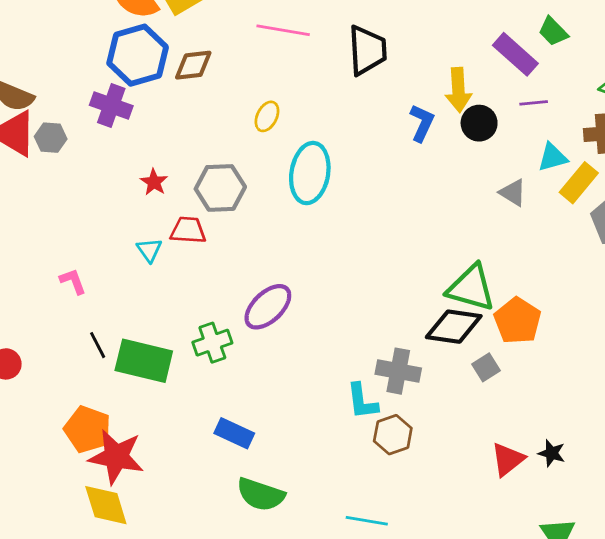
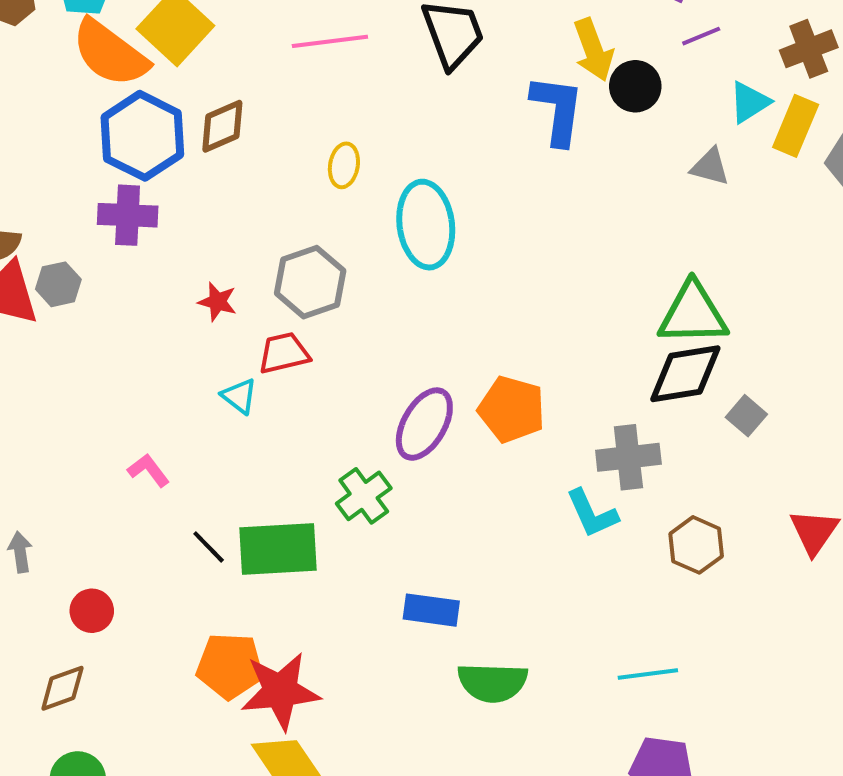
blue L-shape: (422, 123) -> (557, 110), size x1.4
orange pentagon: (518, 321) -> (512, 409), moved
brown hexagon: (393, 435) -> (696, 545), moved

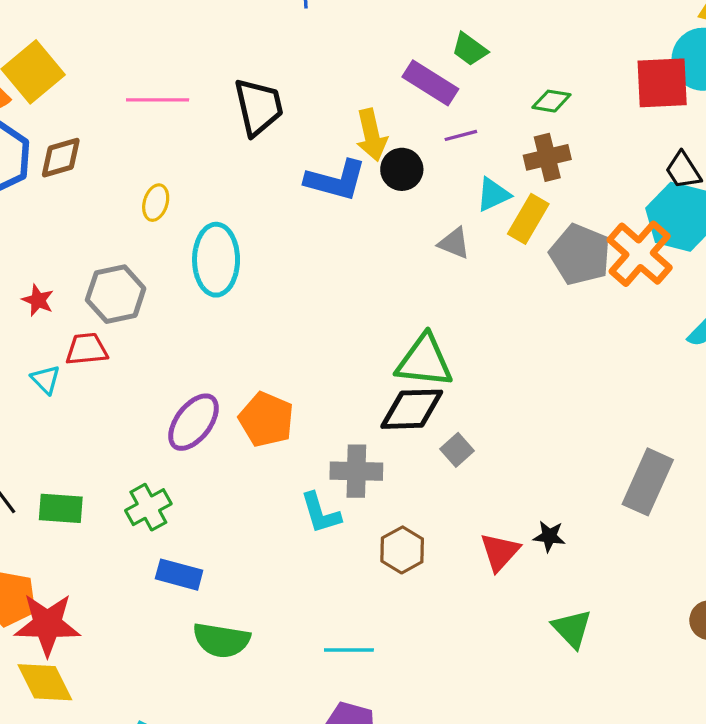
blue L-shape: (557, 110) -> (336, 180), turned 90
green cross: (364, 496) -> (148, 507), moved
green rectangle: (278, 549) -> (61, 508), size x0.7

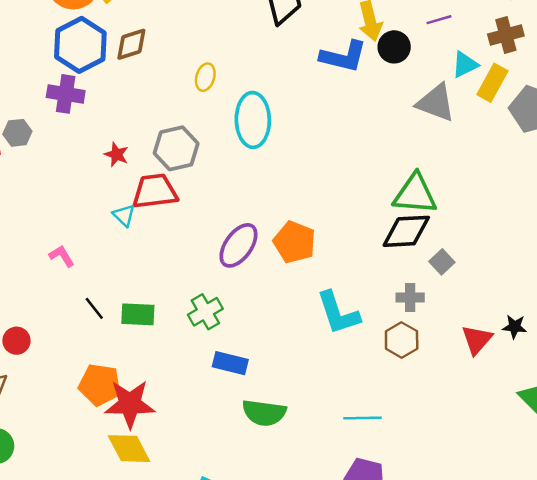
gray triangle: (454, 243) -> (436, 103), size x1.6
red trapezoid: (87, 349) -> (155, 191), size x1.4
gray cross: (356, 471) -> (410, 298), moved, size x0.7
cyan L-shape: (321, 513) -> (338, 313), size x1.4

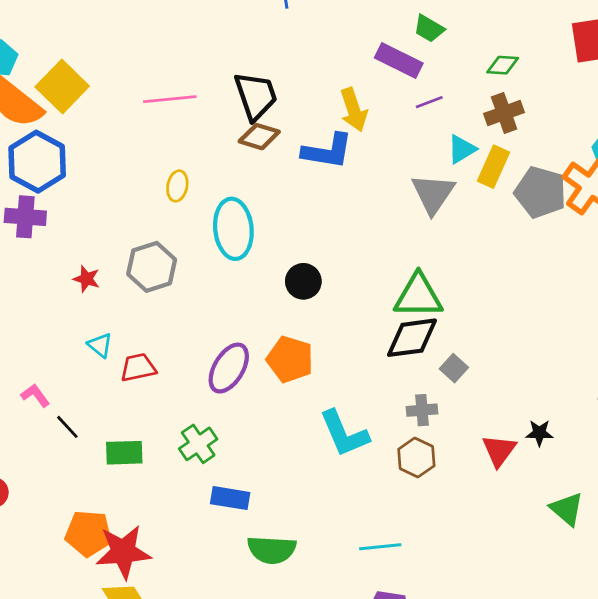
brown diamond: (131, 44) -> (259, 137), moved, turned 39
black circle: (394, 47) -> (303, 281), moved
gray triangle: (436, 103) -> (433, 194), turned 48
red trapezoid: (155, 191) -> (138, 368), moved, size x0.7
black line: (94, 308) -> (67, 427), moved

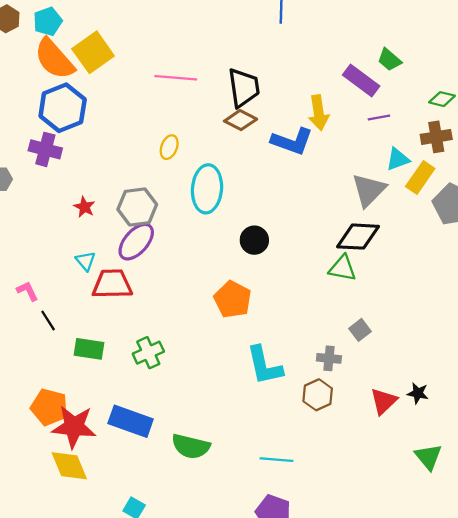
green triangle: (418, 296) -> (343, 268), size x0.7
black diamond: (412, 338) -> (358, 237), moved
red trapezoid: (138, 368) -> (112, 284), size x1.4
purple ellipse: (229, 368) -> (136, 242), moved
blue rectangle: (230, 498) -> (131, 421), moved, size x1.4

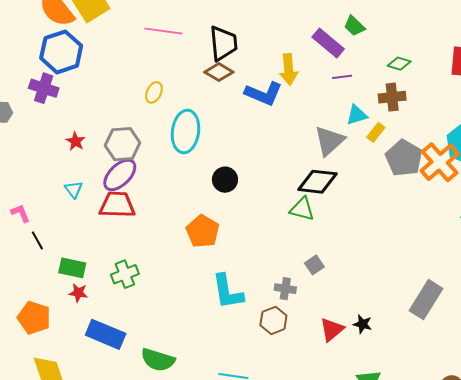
yellow rectangle: (420, 177) -> (376, 132), size x0.7
red trapezoid: (112, 284) -> (117, 205), moved
red star: (74, 427) -> (78, 293), moved, size x0.5

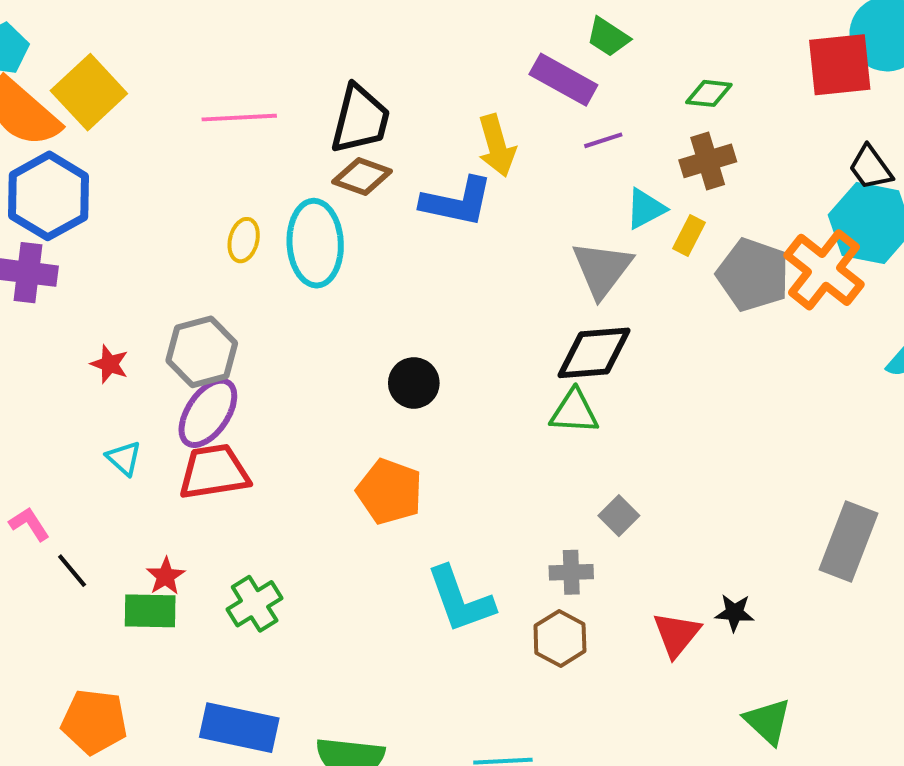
black trapezoid: (223, 43) -> (360, 119), turned 30
cyan ellipse: (185, 131) -> (315, 243), moved
red star: (78, 293) -> (166, 576), moved, turned -30

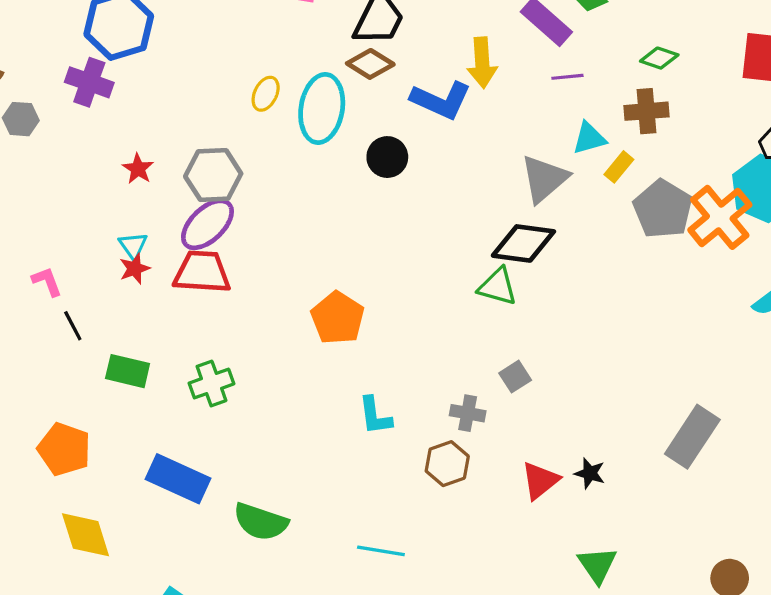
black circle: (414, 383) -> (387, 157), moved
red star: (166, 576) -> (135, 269), moved
cyan L-shape: (460, 600) -> (375, 416), size x0.7

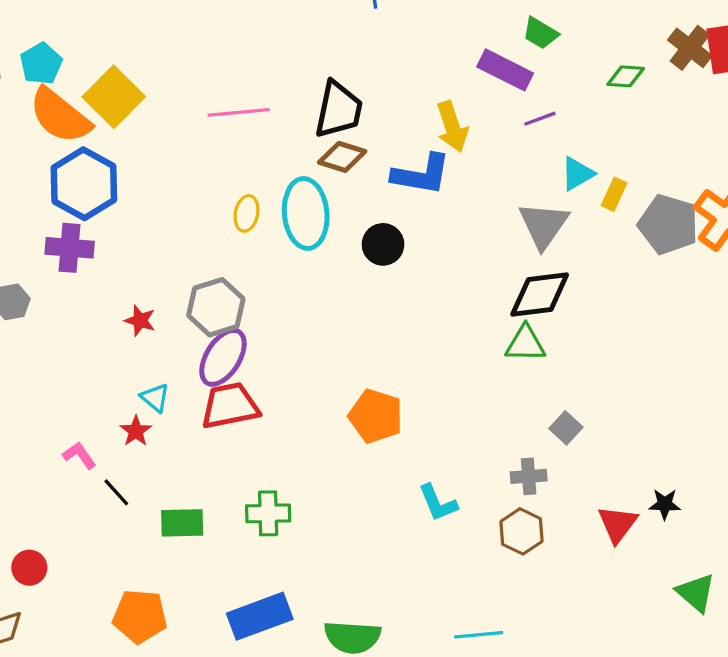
brown cross: (647, 111) -> (690, 48), moved, turned -33
red star: (135, 269) -> (136, 431), moved
green cross: (211, 383) -> (268, 513), turned 33
blue rectangle: (178, 479) -> (260, 616), turned -30

